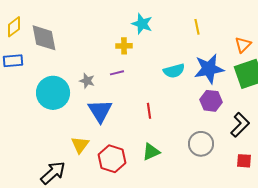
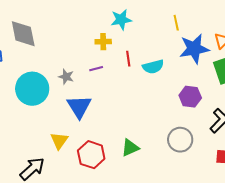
cyan star: (142, 24) -> (121, 20), turned -30
blue star: (209, 69) -> (194, 49), moved
red line: (149, 111) -> (128, 59), moved

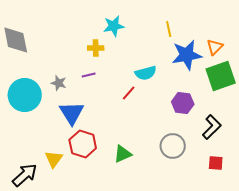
red line: (128, 59) -> (129, 93), moved, turned 49
yellow triangle: (59, 141) -> (54, 159), moved
red hexagon: (91, 155) -> (83, 144), moved

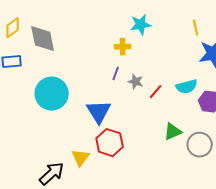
cyan semicircle: (146, 73) -> (187, 87), moved
purple line: (89, 75) -> (116, 74), turned -56
gray star: (59, 83) -> (136, 82), moved
green triangle: (123, 154) -> (173, 132), moved

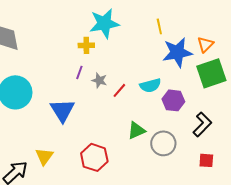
cyan star: (141, 25) -> (104, 23), size x1.4
red hexagon: (110, 143) -> (94, 157), moved

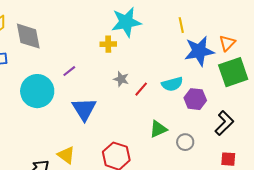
purple line: (79, 72) -> (69, 71), moved, turned 32
gray circle: (163, 143) -> (185, 142), size x0.7
yellow triangle: (44, 156) -> (66, 155), turned -30

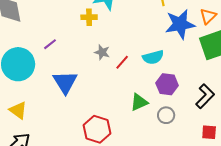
purple hexagon: (195, 99) -> (167, 84), moved
yellow triangle: (66, 155) -> (18, 110), moved

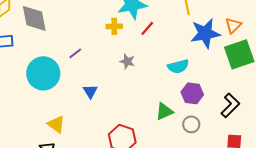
red line: (122, 62) -> (147, 28), moved
blue triangle: (65, 82) -> (90, 91), size x0.6
yellow triangle: (18, 110) -> (56, 124), moved

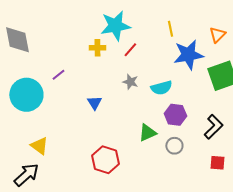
orange triangle: (233, 25) -> (217, 35), moved
gray star: (127, 61) -> (130, 82), moved
blue triangle: (90, 91) -> (94, 103), moved

